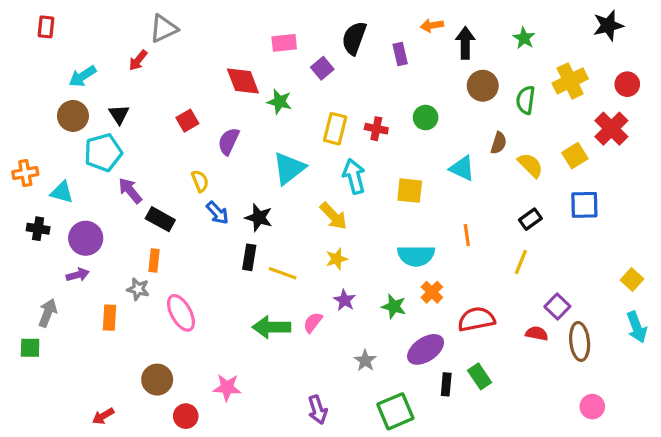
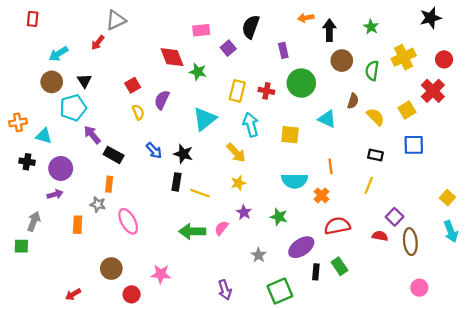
purple rectangle: (400, 54) -> (283, 50), moved
green circle: (426, 118) -> (301, 83), size x1.6
yellow semicircle: (200, 181) -> (138, 112), moved
black rectangle: (530, 219) -> (375, 155), turned 48
orange cross: (432, 292) -> (322, 195), moved

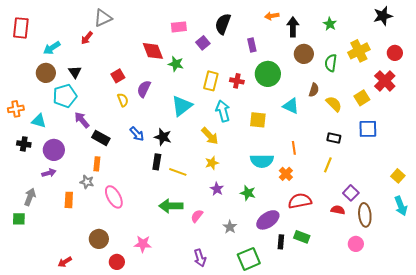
red rectangle: (33, 19) -> (21, 28), moved, size x1.5
pink semicircle: (221, 228) -> (197, 216), moved
green rectangle: (340, 266) -> (302, 237), turned -35
pink circle: (419, 288) -> (356, 244), moved

